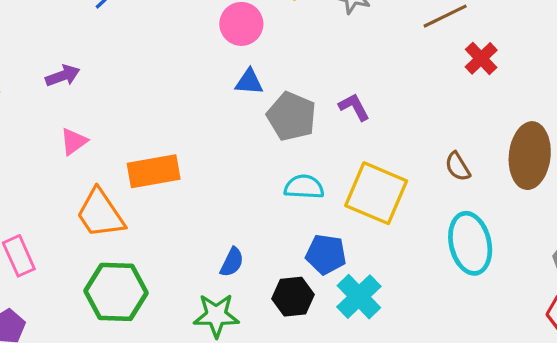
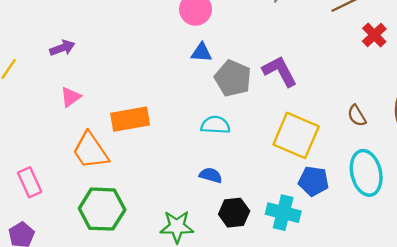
purple L-shape: (354, 107) -> (280, 71), size x1.5
cyan semicircle: (304, 187) -> (215, 125), moved
blue pentagon: (326, 254) -> (314, 181), moved
blue semicircle: (232, 262) -> (211, 175), moved, turned -100
cyan cross: (359, 297) -> (283, 213), turned -32

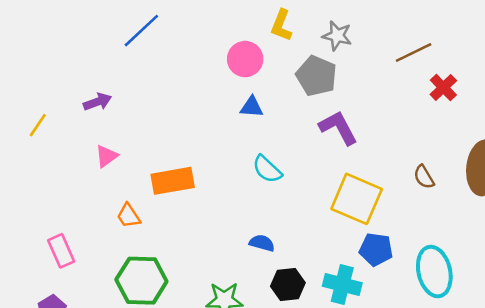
gray pentagon: (233, 78) -> (316, 76), moved
cyan semicircle: (215, 125) -> (267, 169), moved, turned -140
orange trapezoid: (90, 151) -> (129, 216), size x0.6
cyan ellipse: (366, 173) -> (434, 272), moved

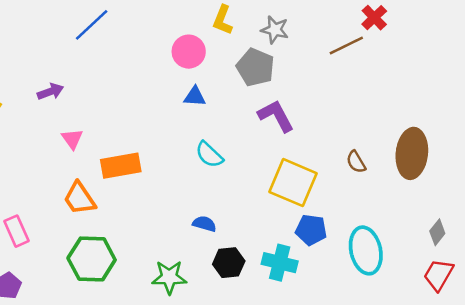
red cross: (443, 88) -> (374, 18), moved
pink triangle: (106, 156) -> (72, 139), moved, turned -30
orange trapezoid: (129, 216) -> (79, 198), size x1.4

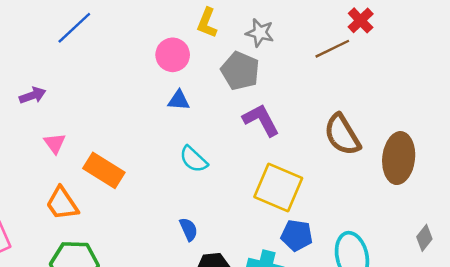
brown semicircle: (356, 162) -> (342, 135), moved, size x1.8
orange rectangle: (121, 166) -> (104, 170), turned 42
blue semicircle: (204, 224) -> (189, 229), turned 50

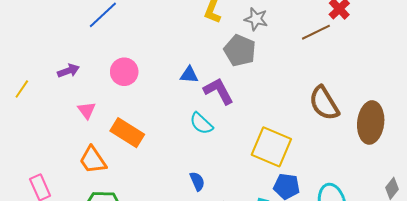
pink circle: (173, 55) -> (124, 72), moved
purple L-shape: (261, 120) -> (219, 91), moved

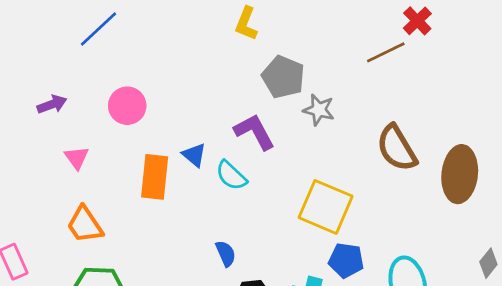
gray star: (256, 19) -> (319, 110), moved
blue triangle: (189, 75) -> (194, 155), moved, turned 36
orange rectangle: (127, 133) -> (155, 177), moved, turned 64

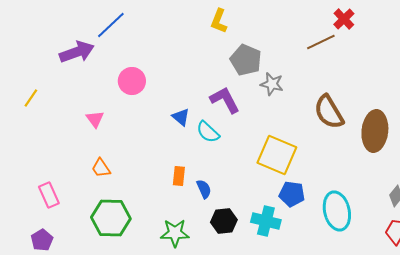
purple arrow: (52, 104) -> (77, 52), moved, size x1.6
orange rectangle: (155, 177) -> (179, 176), moved, size x0.6
orange trapezoid: (85, 225) -> (101, 168), size x0.7

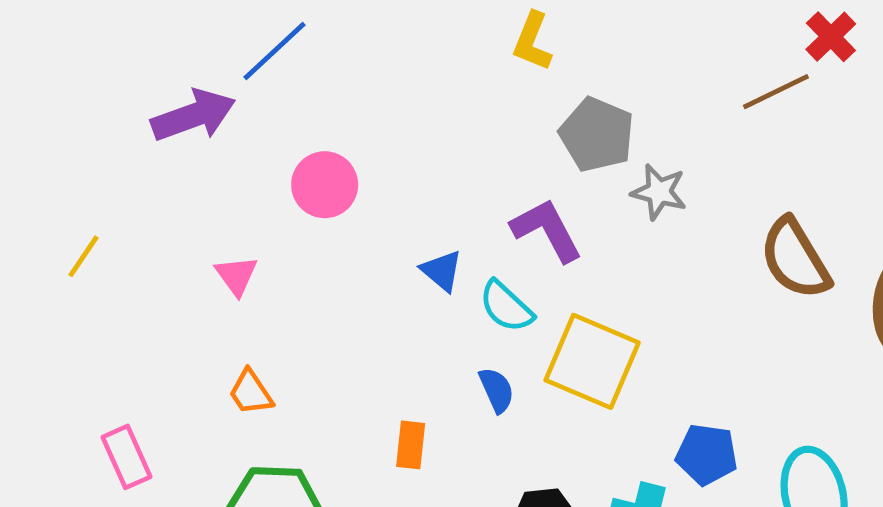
yellow line: (31, 98) -> (84, 256), moved
yellow square: (277, 155) -> (592, 361), moved
orange rectangle: (179, 176) -> (411, 445), moved
blue semicircle: (204, 189) -> (497, 390), moved

